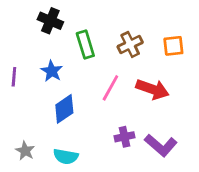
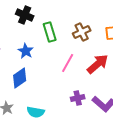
red arrow: (152, 89) -> (98, 64), turned -60
blue diamond: (64, 109) -> (20, 78), moved

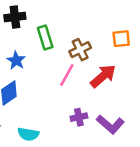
black cross: (25, 15) -> (15, 17), turned -30
brown cross: (82, 32) -> (80, 50), moved

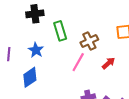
red arrow: (103, 76) -> (108, 63), size x0.6

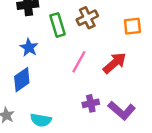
brown cross: (89, 41) -> (87, 18), moved
red arrow: (108, 63) -> (115, 63), size x1.5

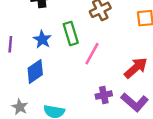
green rectangle: (58, 25) -> (71, 34), moved
red arrow: (115, 63) -> (136, 68), moved

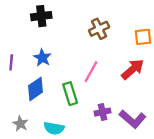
green rectangle: (71, 34) -> (70, 94), moved
red arrow: (136, 68) -> (133, 69), moved

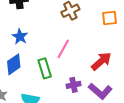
red arrow: (133, 69) -> (101, 61), moved

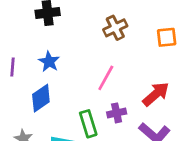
green rectangle: (45, 68) -> (88, 124), moved
purple cross: (73, 85) -> (117, 113), moved

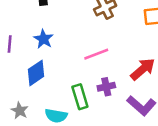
pink line: (106, 78) -> (96, 54), turned 40

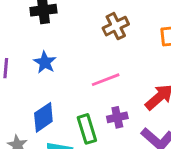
blue diamond: (36, 73) -> (43, 117), moved

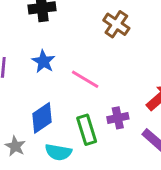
brown cross: (116, 26) -> (116, 24), turned -30
pink line: (106, 80) -> (85, 79), moved, turned 52

